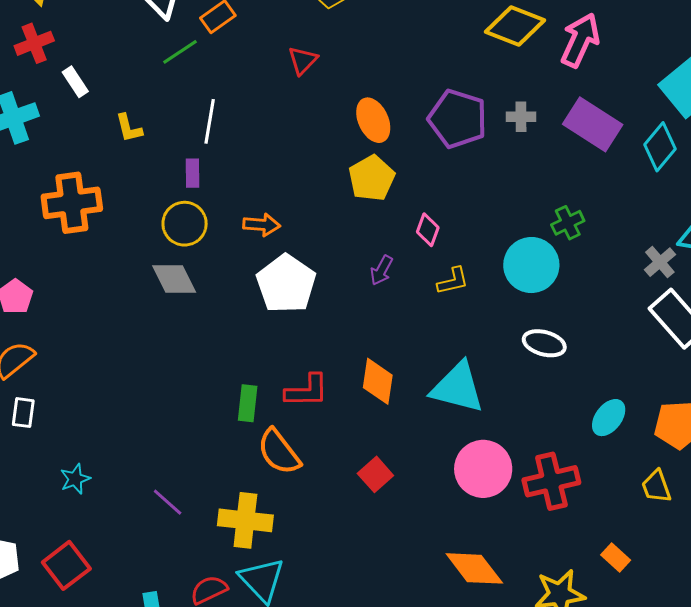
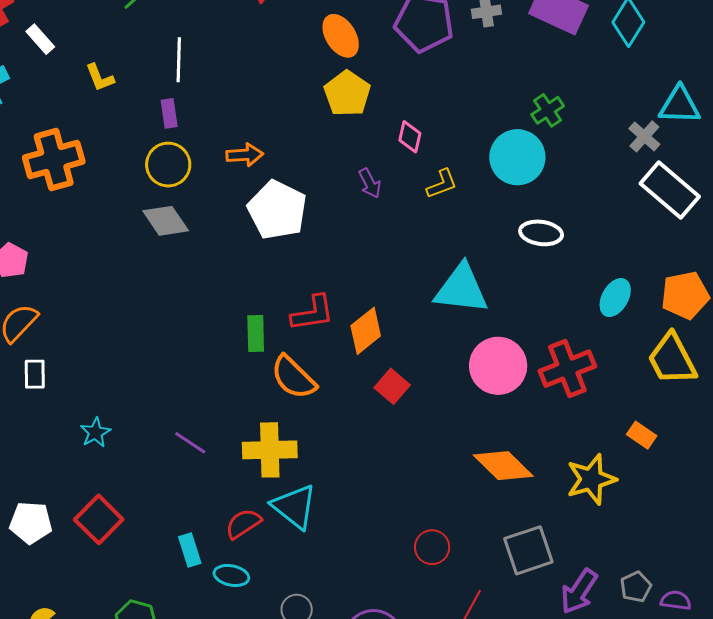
purple arrow: (381, 270) -> (370, 183), turned -48
orange diamond: (378, 381) -> (366, 331), moved, turned 51
yellow trapezoid: (656, 487) -> (672, 359), size x1.6

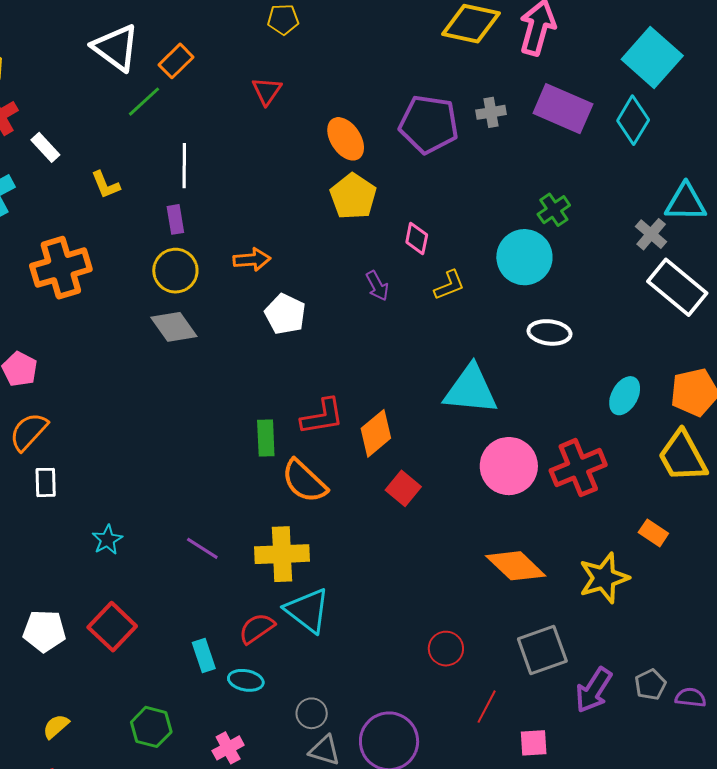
white pentagon: (277, 210) -> (285, 314), size x0.7

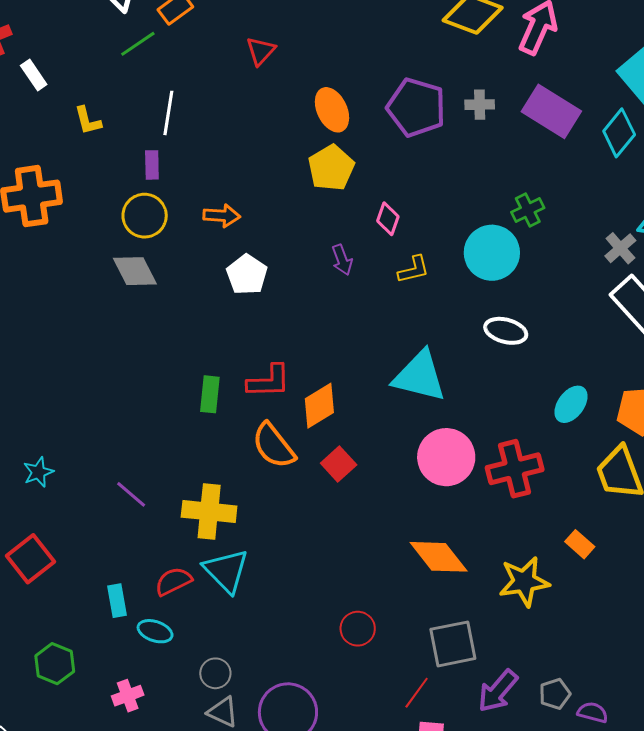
orange semicircle: (304, 481) -> (274, 446), moved
red line: (487, 707) -> (417, 693), moved

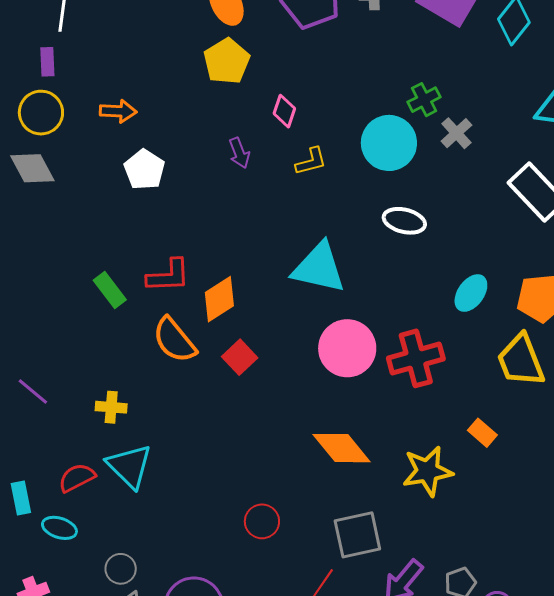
gray cross: (620, 248) -> (456, 133), moved
green rectangle: (210, 394) -> (110, 290), turned -42
yellow cross: (209, 512) -> (111, 407), size x0.6

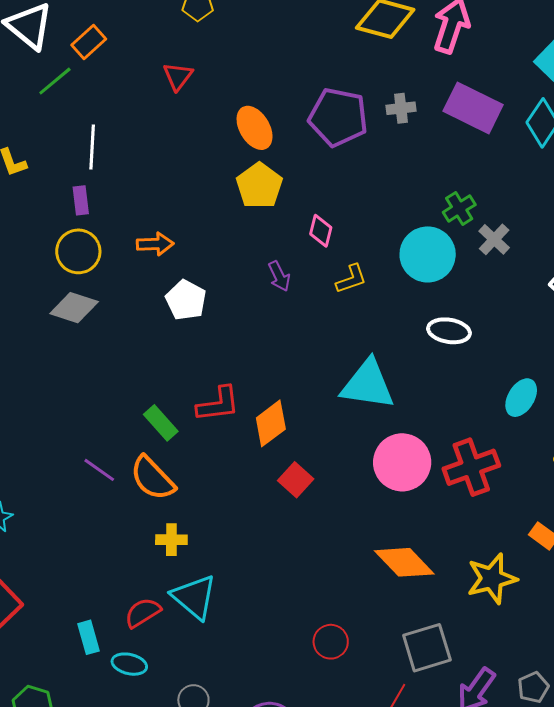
gray diamond: (32, 168) -> (74, 308), turned -39
orange semicircle: (174, 340) -> (152, 478), moved
purple line: (33, 391) -> (99, 470), moved

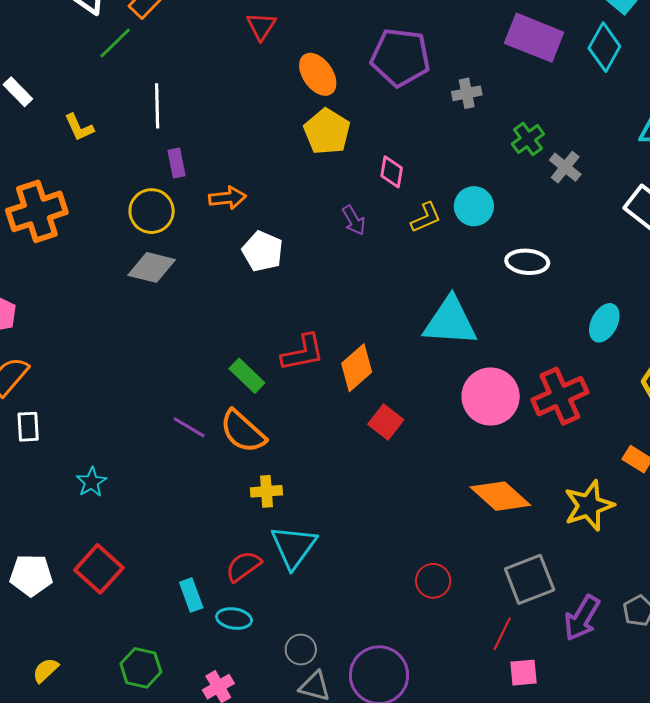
red triangle: (178, 76) -> (261, 26), moved
gray cross: (401, 108) -> (467, 93), moved
purple rectangle: (81, 200) -> (177, 163), moved
cyan circle: (428, 254) -> (474, 206), moved, size x0.7
cyan triangle: (194, 597) -> (294, 547), turned 30

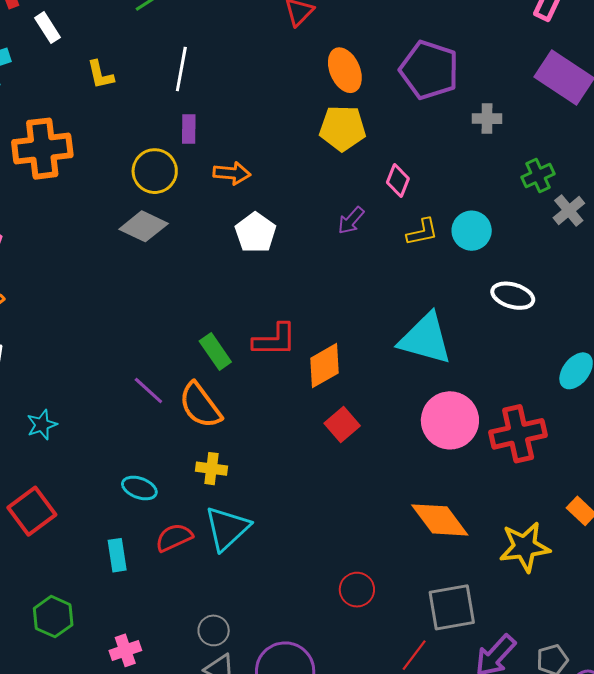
yellow pentagon: (327, 132) -> (342, 128), turned 30
purple arrow: (354, 220) -> (351, 220), turned 60
cyan ellipse: (234, 619) -> (139, 488), moved

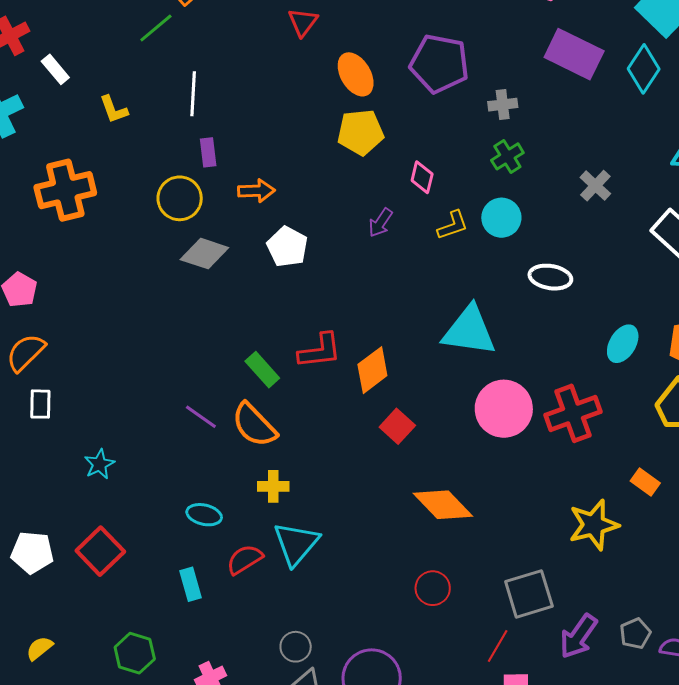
green cross: (538, 175) -> (507, 156), moved
gray diamond: (144, 226) -> (204, 254), moved
orange diamond: (440, 520) -> (443, 505), moved

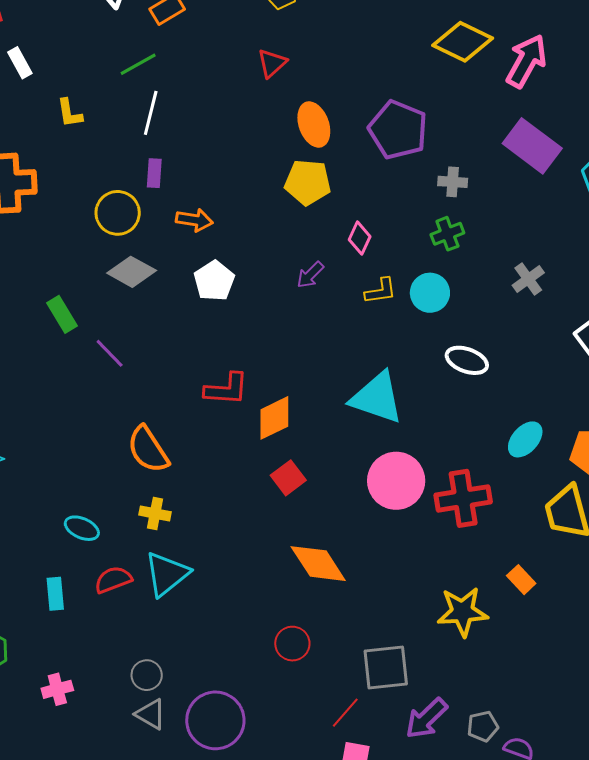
green line: (156, 28) -> (138, 64), moved
green rectangle: (262, 370) -> (62, 314), moved
purple line: (201, 417) -> (110, 353), moved

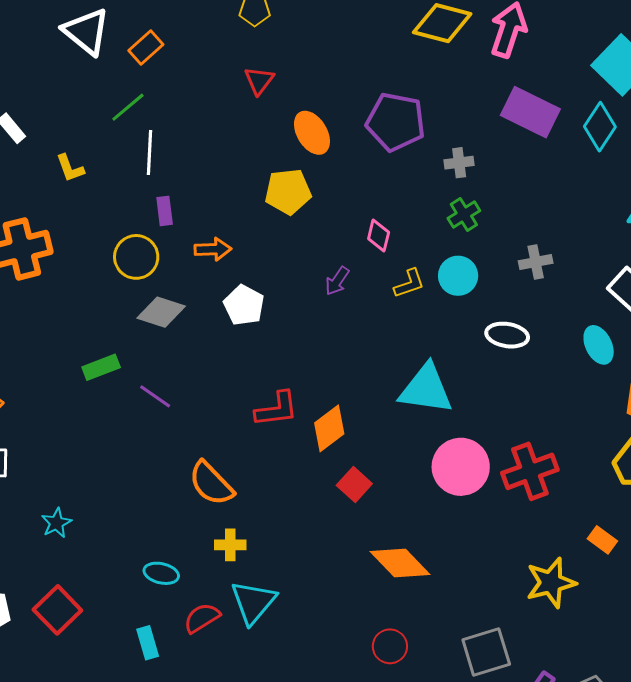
yellow pentagon: (308, 182) -> (288, 192), moved
gray cross: (528, 279) -> (536, 262), moved, turned 36
green rectangle: (62, 314) -> (101, 367), turned -69
cyan ellipse: (525, 439) -> (599, 345), moved, turned -57

